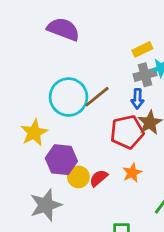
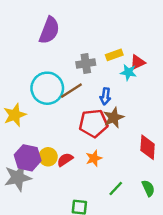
purple semicircle: (63, 29) -> (49, 30), turned 84
gray cross: (145, 75) -> (86, 64), moved
purple hexagon: (61, 160) -> (28, 158), moved

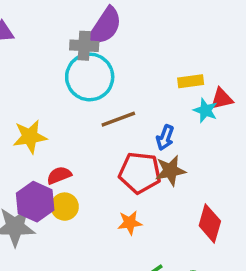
gray cross: (86, 64) -> (84, 46), moved
cyan circle: (47, 88) -> (90, 77), moved
red semicircle: (65, 160) -> (59, 175), moved

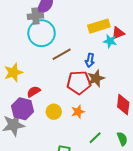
yellow rectangle: (191, 81) -> (99, 26), size x1.5
yellow circle: (65, 207) -> (54, 112), moved

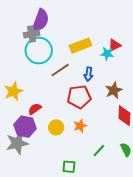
yellow rectangle: (99, 26) -> (80, 46), moved
brown star: (96, 78) -> (114, 90), moved

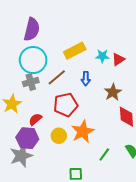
gray cross: (32, 34) -> (31, 82), moved
red triangle: (115, 45) -> (118, 59), moved
red pentagon: (79, 97) -> (66, 105), moved
orange star: (80, 126) -> (83, 132), size x1.6

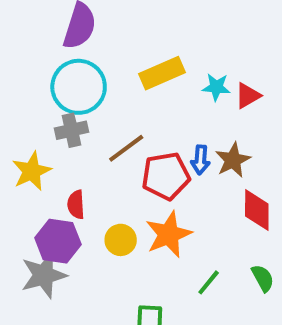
brown line: (57, 77) -> (126, 148), moved
blue arrow: (86, 79) -> (200, 160), moved
red pentagon: (66, 105) -> (166, 176), moved
red semicircle: (35, 119) -> (76, 205), turned -56

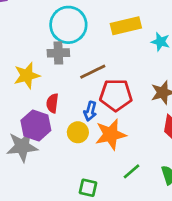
blue arrow: (200, 160) -> (90, 111), moved

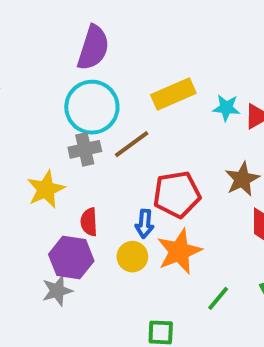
brown line: (93, 72) -> (132, 144), moved
gray star: (22, 146) -> (57, 291), size x0.7

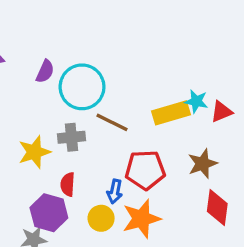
purple semicircle: (93, 48) -> (45, 71), moved, size x0.6
yellow rectangle: (173, 94) -> (171, 113), moved
brown line: (132, 144) -> (112, 122), turned 56
gray cross: (85, 149) -> (71, 137), moved

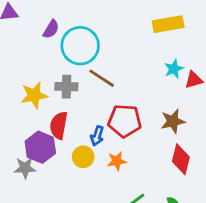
cyan star: (196, 101) -> (174, 69), turned 30
yellow rectangle: (171, 113) -> (168, 24), moved
red semicircle: (68, 184) -> (59, 125), size x1.4
orange star: (141, 219) -> (117, 161), size x0.6

